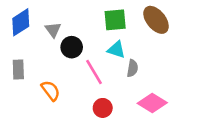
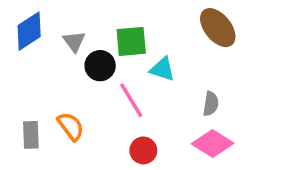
green square: (115, 20) -> (131, 41), moved
gray semicircle: (132, 68) -> (211, 104), moved
gray rectangle: (18, 69) -> (31, 135), moved

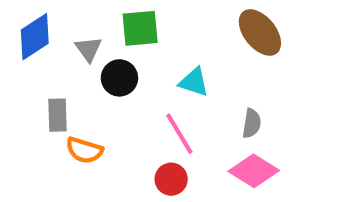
green square: (131, 41) -> (140, 28), moved
pink line: (131, 100) -> (179, 134), moved
orange semicircle: (71, 126) -> (84, 150), turned 144
gray rectangle: (31, 135) -> (58, 115), moved

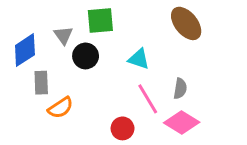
blue diamond: (35, 37) -> (25, 50), moved
pink line: (179, 134) -> (148, 99), moved
orange semicircle: (84, 150) -> (60, 108), turned -50

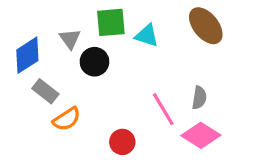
cyan triangle: (139, 59) -> (147, 36), moved
gray rectangle: (41, 83) -> (45, 91), turned -50
red circle: (123, 128) -> (122, 142), moved

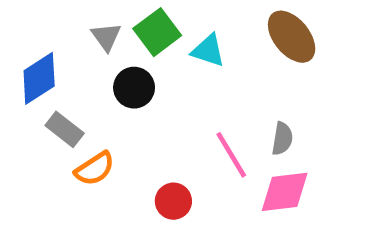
green square: (111, 22) -> (157, 32), turned -32
gray triangle: (70, 39) -> (106, 37), moved
pink diamond: (201, 135) -> (285, 192), turned -39

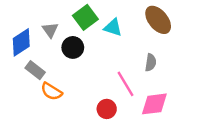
gray triangle: (106, 37) -> (50, 30), moved
gray semicircle: (282, 139) -> (151, 63), moved
orange semicircle: (95, 169) -> (51, 91), turned 65
red circle: (173, 201) -> (107, 109), moved

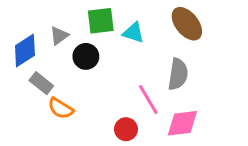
green square: (85, 17) -> (101, 21), turned 30
gray triangle: (50, 30) -> (59, 36), turned 30
gray semicircle: (151, 63) -> (178, 74), size x1.5

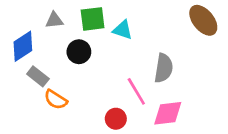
brown ellipse: (187, 24) -> (203, 20), moved
gray triangle: (59, 36) -> (54, 20), moved, turned 30

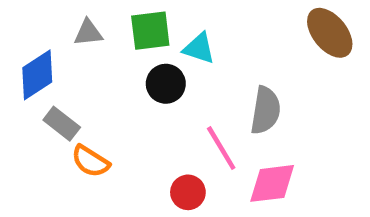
black circle: (79, 52) -> (166, 84), moved

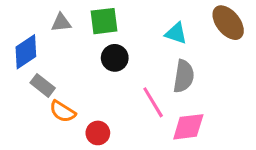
cyan triangle: (199, 48) -> (176, 33), moved
red circle: (188, 192) -> (98, 133), moved

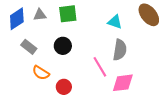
blue diamond: (26, 52) -> (17, 19), moved
black circle: (115, 58) -> (63, 46), moved
gray rectangle: (43, 85) -> (29, 47), moved

